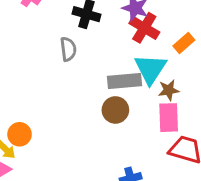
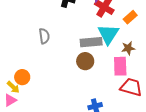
gray semicircle: (68, 49) -> (44, 36), moved
brown star: (169, 90) -> (128, 48), moved

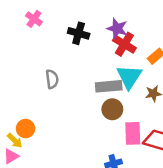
brown circle: (85, 61) -> (112, 109), moved
pink rectangle: (120, 66) -> (133, 133), moved

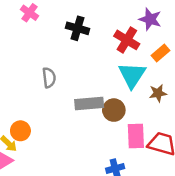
purple star: (117, 29) -> (150, 19), moved
gray rectangle: (109, 86) -> (89, 104), moved

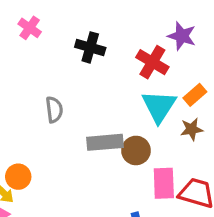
orange rectangle: (161, 53) -> (195, 95), moved

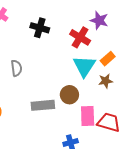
gray rectangle: (105, 142) -> (43, 105), moved

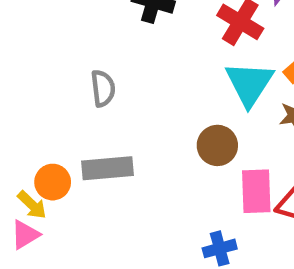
gray rectangle: (43, 105) -> (108, 168), moved

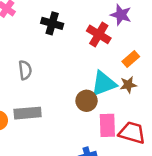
cyan triangle: (249, 84) -> (104, 84), moved, turned 36

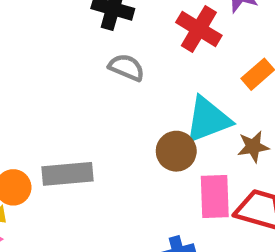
gray semicircle: (25, 70) -> (126, 67), moved, turned -60
brown star: (128, 85) -> (253, 147), moved

